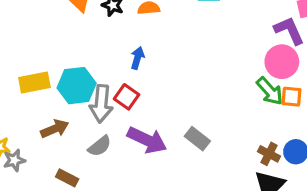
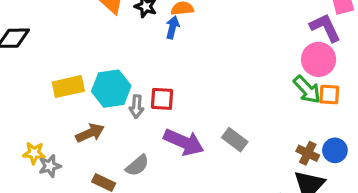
blue arrow: (137, 58) -> (172, 27), moved
red square: (127, 97) -> (162, 99), turned -30
gray arrow: (101, 104) -> (136, 107), size x0.6
gray semicircle: (100, 146) -> (137, 165), moved

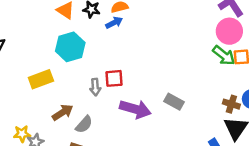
blue arrow: (172, 27) -> (114, 23), turned 56
cyan hexagon: (111, 89) -> (70, 47), moved
gray semicircle: (137, 165) -> (84, 124), moved

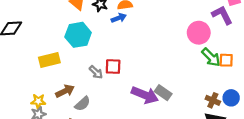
pink circle: (229, 31) -> (199, 33), moved
gray arrow: (95, 87) -> (96, 72), turned -48
purple arrow: (135, 109) -> (145, 95), moved
yellow star: (22, 134) -> (38, 101), moved

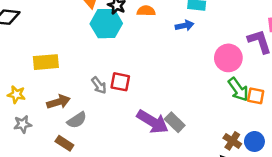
blue arrow: (119, 18) -> (185, 26), moved
cyan hexagon: (78, 35) -> (106, 24), moved
yellow star: (38, 101) -> (16, 95), moved

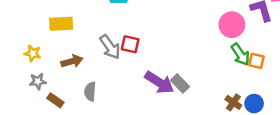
gray arrow: (99, 85) -> (110, 47), size x1.5
gray semicircle: (77, 120) -> (90, 91), moved, turned 126
brown rectangle: (64, 143) -> (55, 100), moved

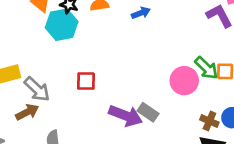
pink circle: (232, 25) -> (184, 81), moved
gray arrow: (110, 47) -> (37, 89), moved

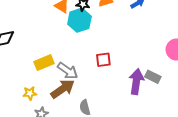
brown arrow: (27, 112) -> (63, 89), size x1.4
purple arrow: (126, 116) -> (136, 82), turned -95

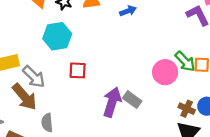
cyan hexagon: (79, 20) -> (57, 36), moved
brown arrow: (63, 89) -> (24, 97), turned 75

